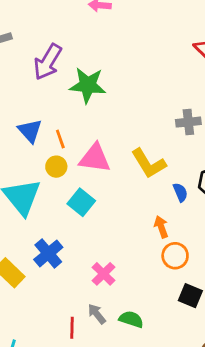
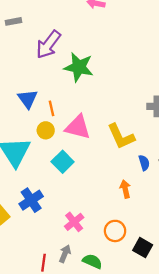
orange circle: (175, 256) -> (115, 231), moved
gray arrow: (97, 314) -> (65, 254), turned 54

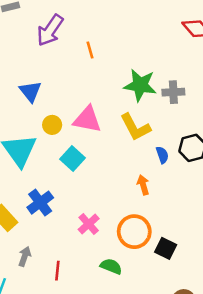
green star: (79, 67) -> (140, 85), moved
orange line: (52, 108) -> (90, 50), moved
orange circle: (115, 231) -> (134, 232), size x1.4
gray arrow: (65, 254) -> (25, 256), moved

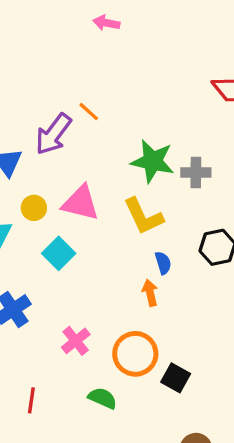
purple arrow: (50, 30) -> (53, 134), moved
orange line: (90, 50) -> (89, 112), turned -35
blue semicircle: (162, 155) -> (163, 263), moved

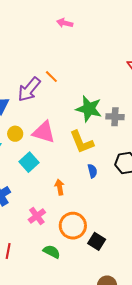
orange arrow: (150, 293) -> (60, 187), moved

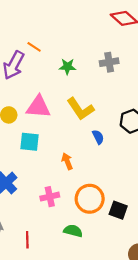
green star: (89, 109) -> (67, 67), moved, size x0.6
gray cross: (115, 117) -> (109, 62), moved
cyan square: (29, 162) -> (30, 142), turned -30
pink cross: (37, 216) -> (50, 197), turned 36

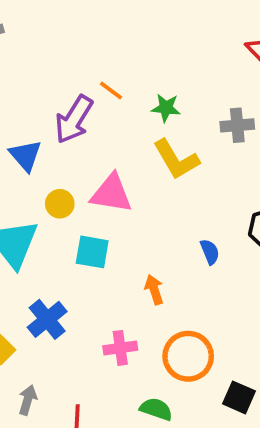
green star: (67, 67) -> (166, 108), moved
yellow L-shape: (80, 109) -> (176, 159), moved
black square: (118, 210) -> (239, 397), moved

